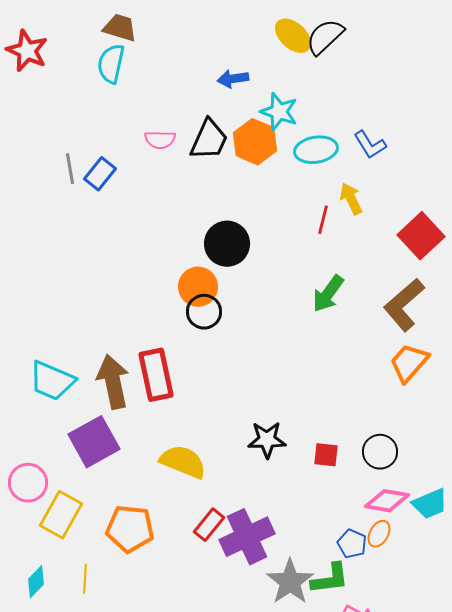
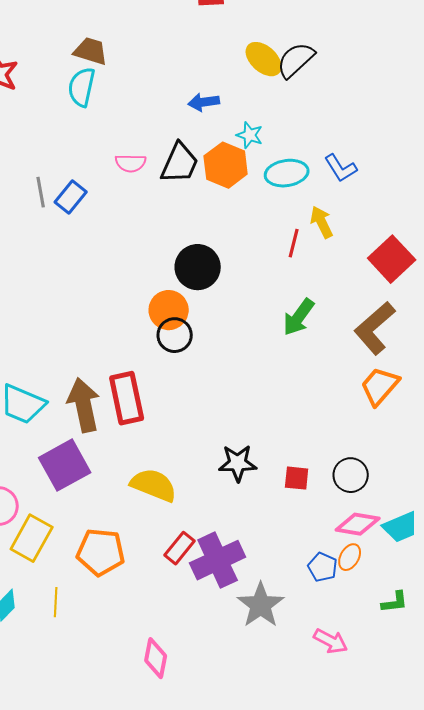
cyan star: (279, 112) -> (250, 135), size x0.7
green L-shape: (330, 579) -> (395, 602), moved, size x0.7

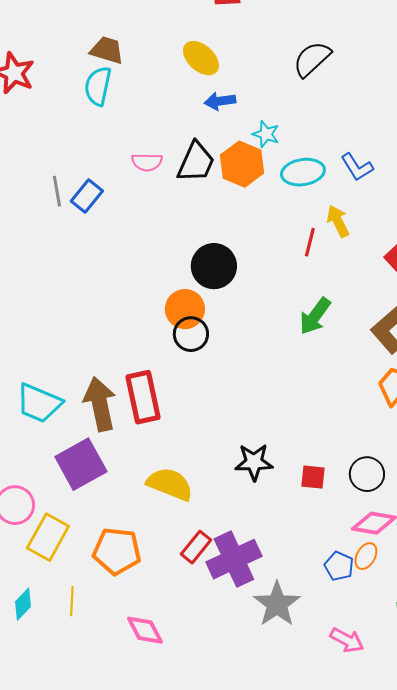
yellow ellipse: (264, 59) -> (201, 58), moved
pink diamond: (156, 658) -> (145, 630), moved, turned -39

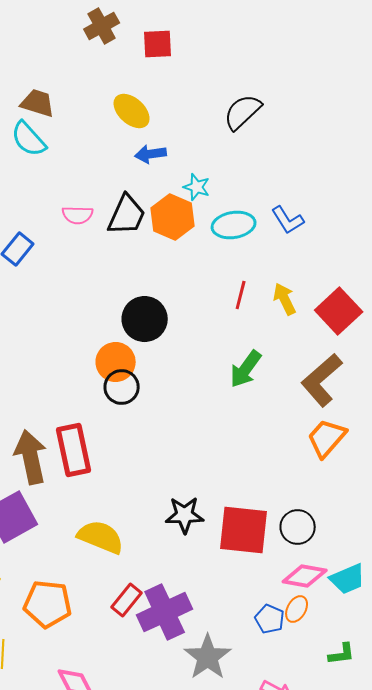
cyan semicircle: (98, 86) -> (29, 139), turned -54
yellow arrow: (338, 221) -> (285, 299), moved
red square: (313, 477) -> (244, 530), size x2.0

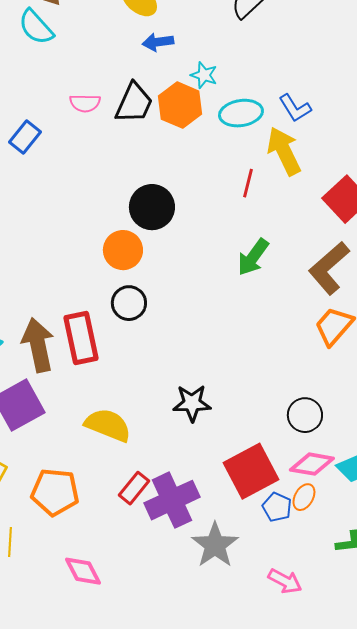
yellow arrow: (285, 299) -> (284, 151), moved, size x1.5
black circle: (122, 387) -> (129, 303), moved
red square: (244, 530) -> (251, 471), moved, turned -34

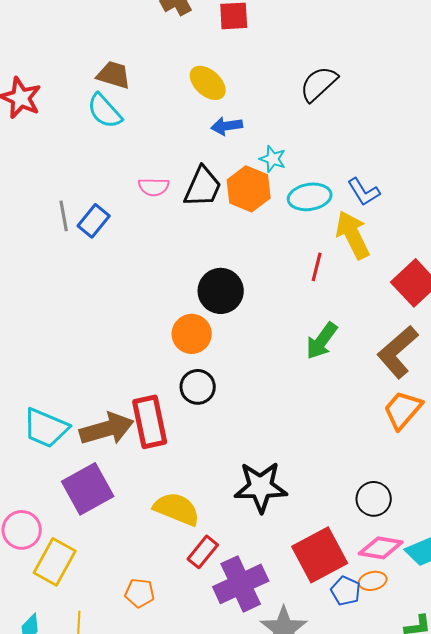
brown arrow: (38, 345) -> (107, 429), turned 86
black star: (192, 403) -> (261, 487), size x1.4
red rectangle: (134, 488) -> (203, 552), moved
orange pentagon: (55, 492) -> (140, 593), moved, size x0.6
orange ellipse: (304, 497) -> (373, 581), turned 48

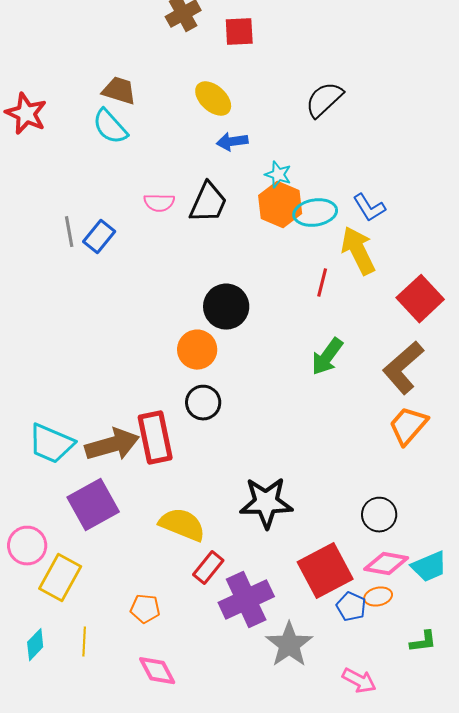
orange hexagon: (249, 189) -> (280, 205), moved

